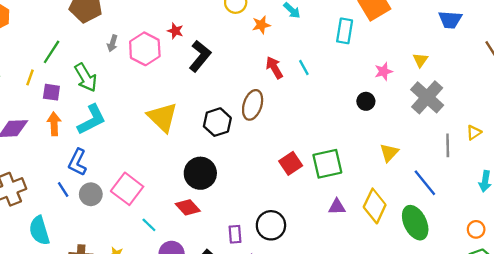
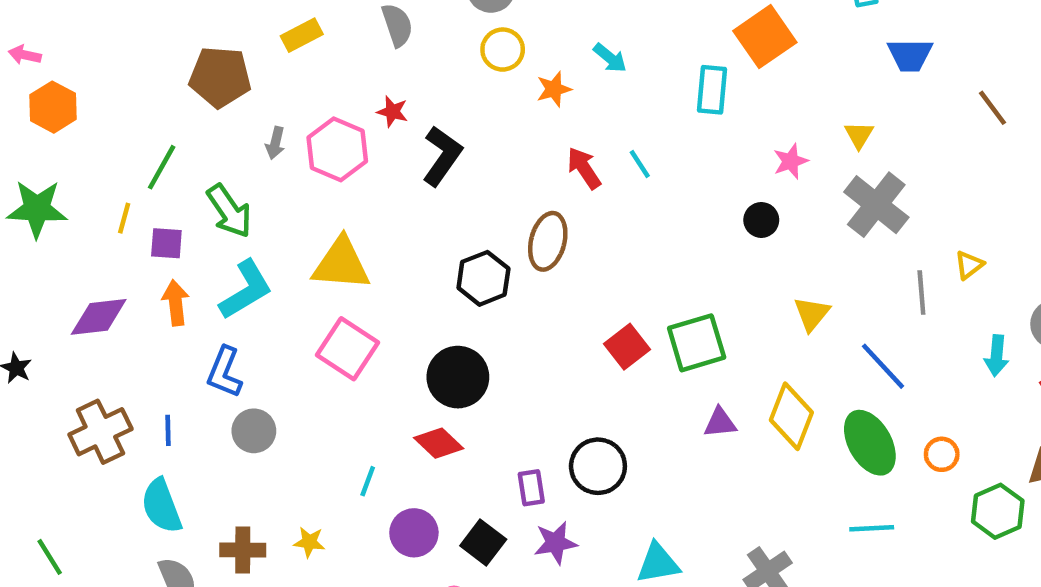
yellow triangle: (162, 117) -> (341, 264), moved, turned -36
blue line: (63, 189) -> (168, 430), moved, turned 35
pink square: (127, 189) -> (347, 349), moved
cyan line: (149, 225) -> (368, 481), turned 70
orange circle: (476, 229) -> (942, 454), moved

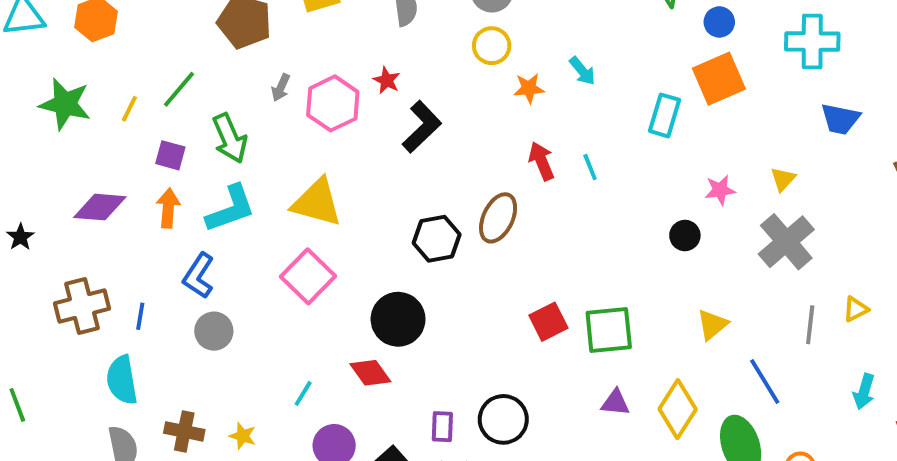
yellow line: (124, 218) -> (129, 109), moved

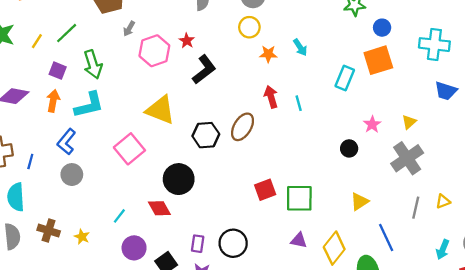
gray arrow: (281, 88) -> (129, 29), moved
pink star: (720, 190) -> (372, 124), turned -30
yellow triangle: (317, 202) -> (160, 110), moved

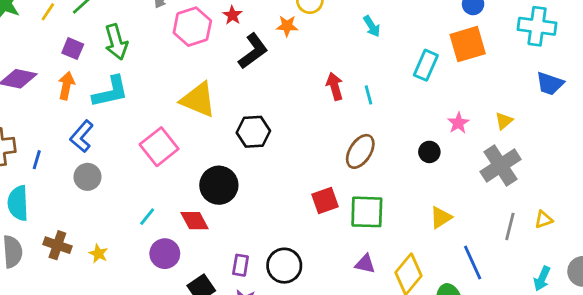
orange star: (268, 54) -> (287, 26), moved
brown ellipse: (243, 127) -> (360, 151), moved
cyan line: (119, 216) -> (147, 217), moved
purple circle: (134, 248) -> (165, 254), moved

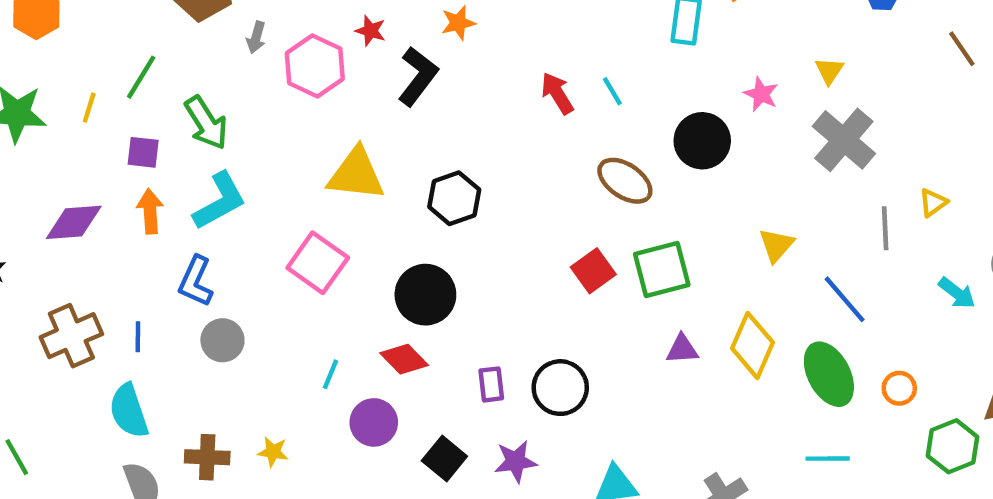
brown ellipse: (360, 151) -> (625, 181), turned -72
black circle: (429, 152) -> (702, 141), moved, size x1.6
purple rectangle: (241, 265) -> (491, 384), moved
cyan arrow: (542, 279) -> (957, 293), turned -60

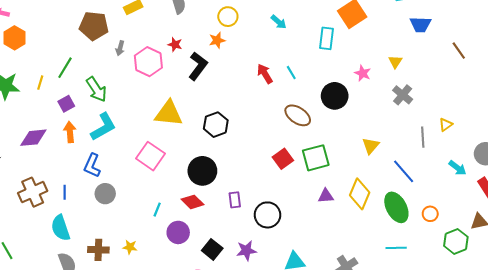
gray cross: (844, 140) -> (403, 95), size x0.7
purple square: (143, 152) -> (66, 104), turned -35
purple rectangle: (491, 384) -> (235, 200), moved

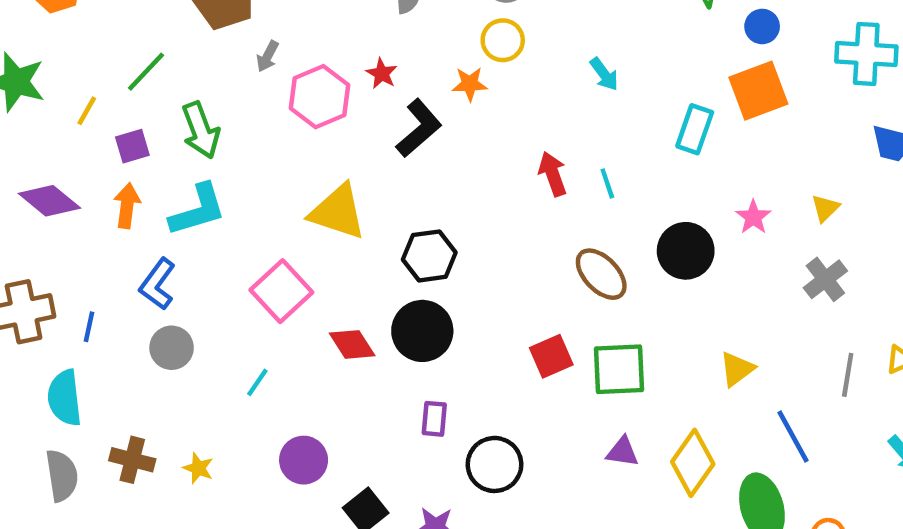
yellow line: (40, 83) -> (87, 111), moved
purple diamond: (33, 138) -> (49, 201), turned 32
black circle: (202, 171) -> (422, 331), moved
red diamond: (192, 202) -> (352, 344), moved
cyan line: (157, 210) -> (257, 382), moved

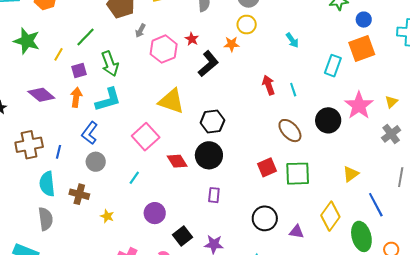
pink star: (753, 217) -> (359, 105), size x1.8
purple triangle: (622, 452) -> (297, 232), moved
brown cross: (132, 460) -> (79, 194), moved
black circle: (494, 464) -> (265, 218), moved

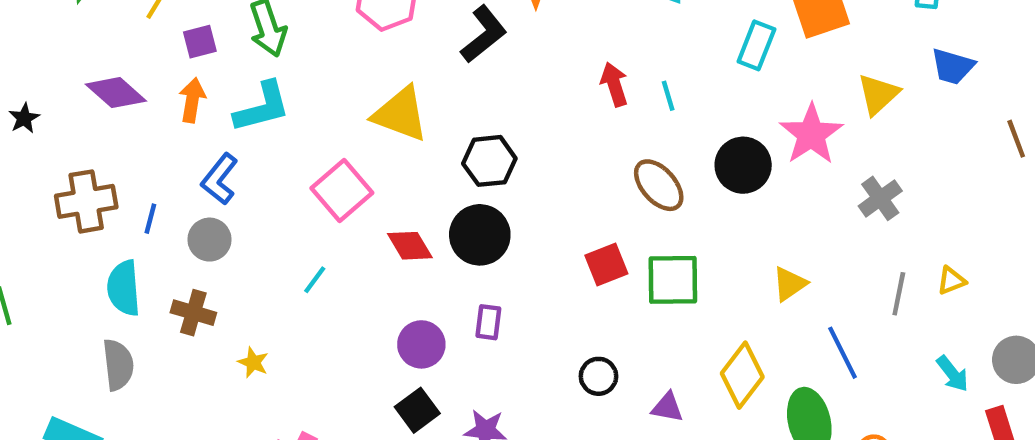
yellow triangle: (391, 102) -> (878, 94), moved, size x1.5
gray circle: (96, 162) -> (209, 240), moved
purple circle: (155, 213) -> (421, 344), moved
black circle: (265, 218) -> (598, 376), size x0.7

